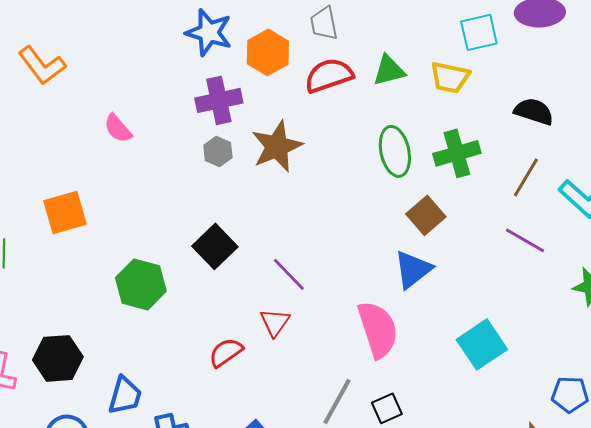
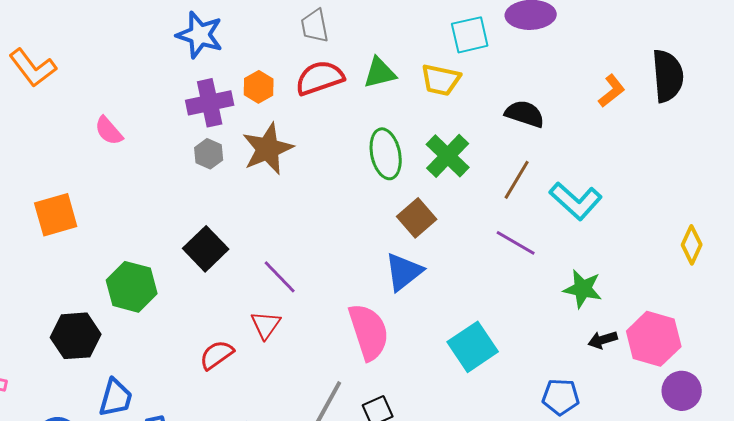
orange hexagon: (268, 52) -> (259, 87), moved, size x0.7
green cross: (457, 153) -> (448, 156), turned -30
black hexagon: (58, 358) -> (76, 336), moved

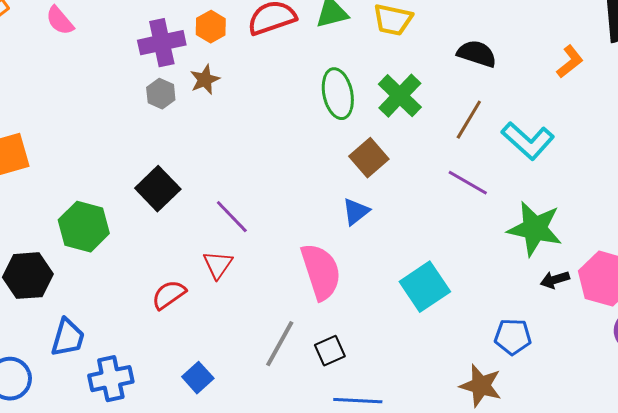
orange L-shape: (612, 91) -> (570, 62), moved
pink semicircle: (109, 131) -> (60, 21), moved
brown star: (268, 149) -> (205, 80), moved, size x0.6
blue triangle: (404, 272) -> (356, 212), size x0.7
green star: (583, 289) -> (535, 229), size x1.4

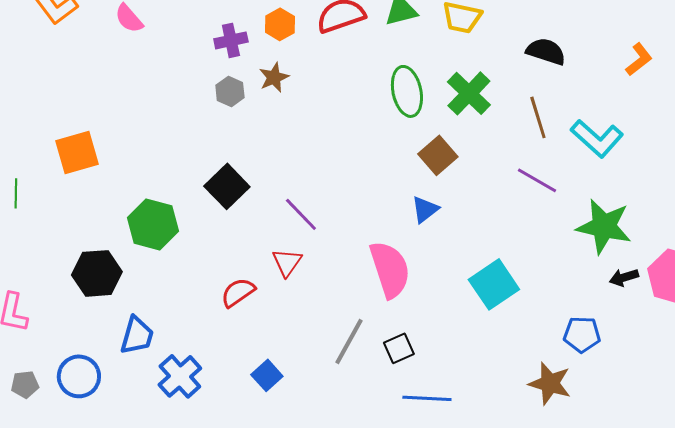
purple cross: (162, 43) -> (231, 40), size x0.7
brown line: (469, 120) -> (538, 117), turned -48
blue cross: (111, 379) -> (180, 376), turned -30

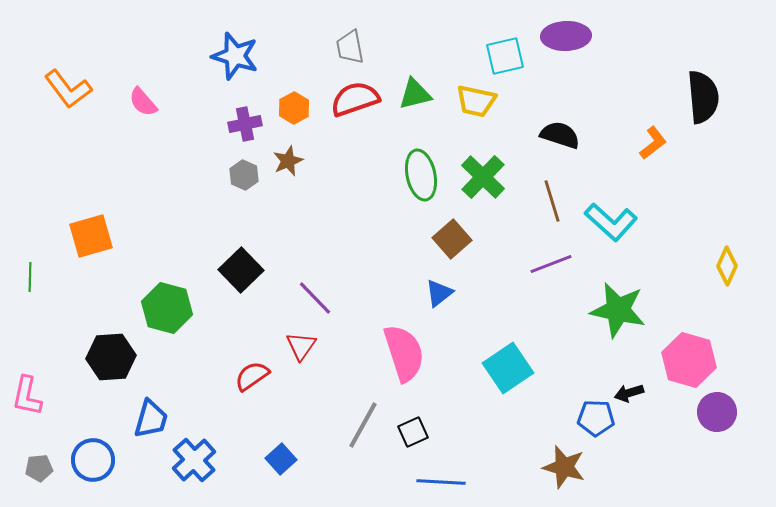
purple line: (537, 180) -> (551, 264), turned -51
black arrow: (624, 277) -> (629, 393), moved

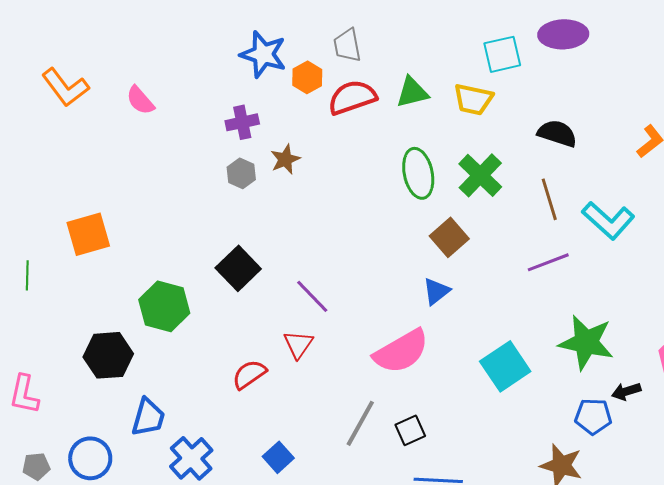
blue star: (235, 56) -> (263, 54), moved
orange hexagon: (294, 108) -> (307, 77), moved
green star: (618, 310) -> (586, 342), moved
pink semicircle: (404, 353) -> (401, 351), turned 78

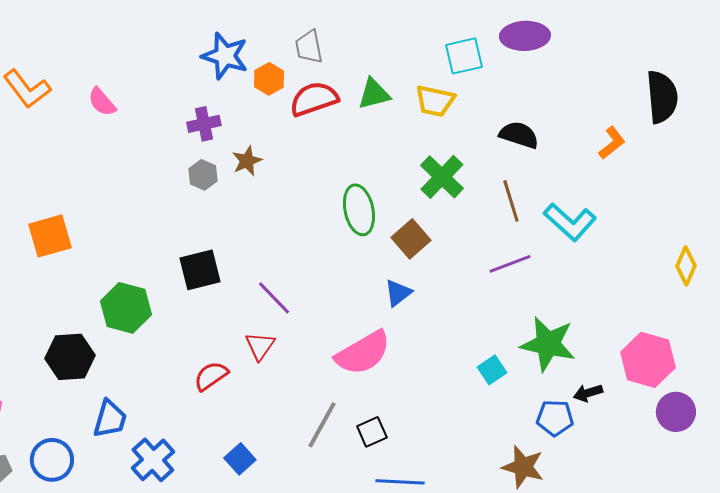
green ellipse: (418, 173) -> (359, 210), moved
black square: (238, 268) -> (200, 270), turned 30
cyan square: (505, 366) -> (492, 370), moved, size x0.6

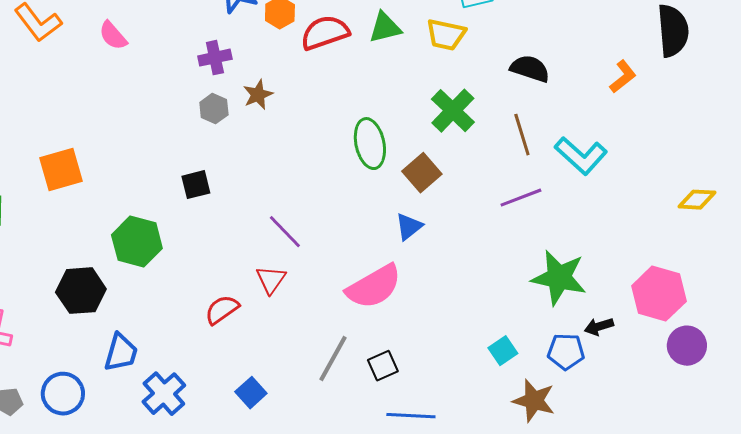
yellow diamond: (686, 266) -> (697, 200), turned 69
black square: (200, 270) -> (196, 185), moved, size x0.7
cyan square: (492, 370) -> (503, 351), moved

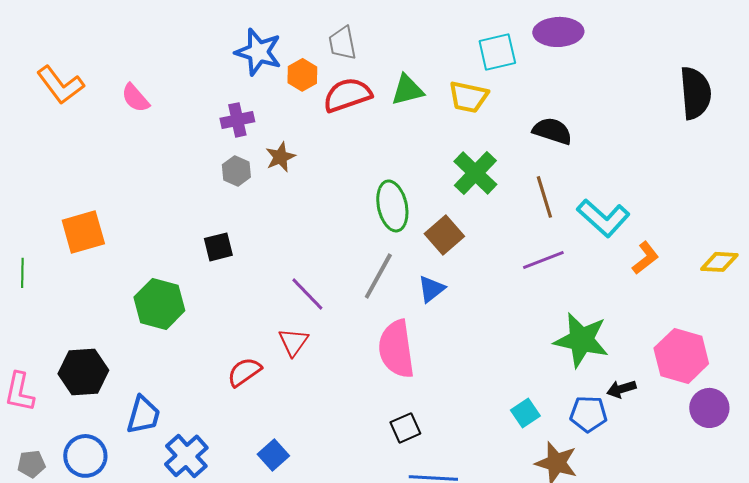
orange L-shape: (623, 77) -> (645, 258), moved
pink semicircle: (374, 287) -> (396, 349), turned 112
black hexagon: (81, 291) -> (83, 372), moved
gray line: (333, 359) -> (378, 276), moved

